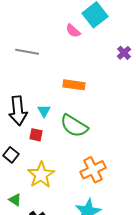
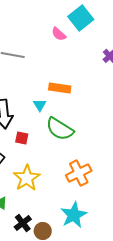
cyan triangle: (44, 111) -> (40, 105), moved

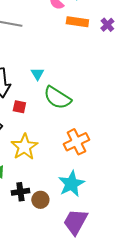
orange rectangle: (60, 88) -> (77, 22), moved
black cross: (23, 223) -> (20, 192), turned 30

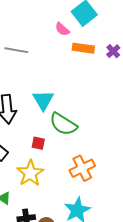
cyan triangle: (37, 74) -> (43, 100), size x1.6
red square: (19, 107) -> (38, 143), moved

